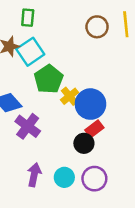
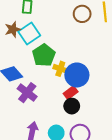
yellow cross: (70, 96) -> (60, 69), turned -32
red rectangle: (94, 129) -> (71, 93), moved

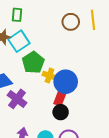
red rectangle: (71, 93) -> (60, 99), turned -32

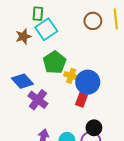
cyan square: (19, 41) -> (46, 29), moved
black circle: (61, 112) -> (94, 128), moved

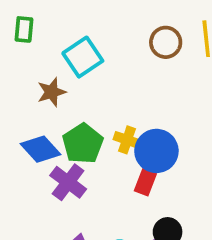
green rectangle: (38, 14) -> (24, 29), moved
brown star: (23, 36) -> (52, 92), moved
green pentagon: (55, 62) -> (83, 144), moved

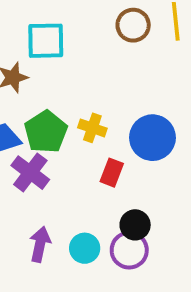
cyan square: (83, 57) -> (46, 41), turned 33
blue circle: (156, 151) -> (152, 138), moved

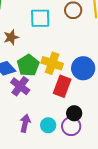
cyan square: (46, 41) -> (40, 18), moved
yellow cross: (92, 128) -> (52, 63), size x1.5
red rectangle: (112, 173) -> (62, 86), size x1.5

